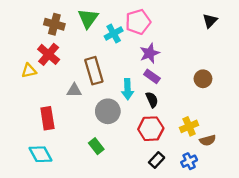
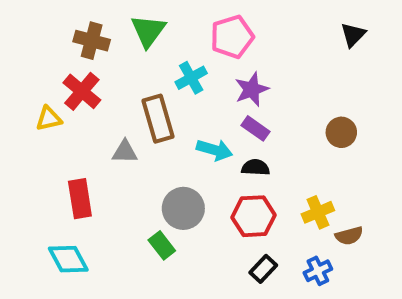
cyan cross: (114, 34) -> (191, 78), moved
cyan arrow: (128, 89) -> (215, 150), turned -72
black semicircle: (152, 100) -> (255, 167), turned -63
gray circle: (108, 111) -> (183, 208), moved

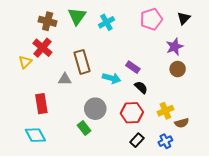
pink pentagon: (232, 37) -> (151, 19), moved
cyan cross: (191, 78) -> (106, 22), moved
purple star: (252, 89) -> (175, 47), moved
yellow triangle: (49, 119) -> (25, 62), turned -32
black semicircle: (255, 167) -> (141, 87), moved, turned 40

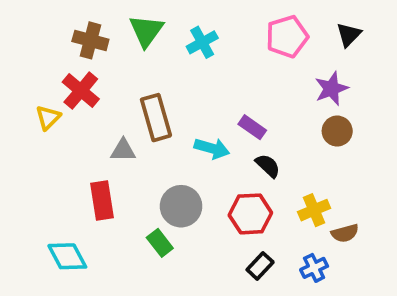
red rectangle: (41, 104) -> (102, 200), moved

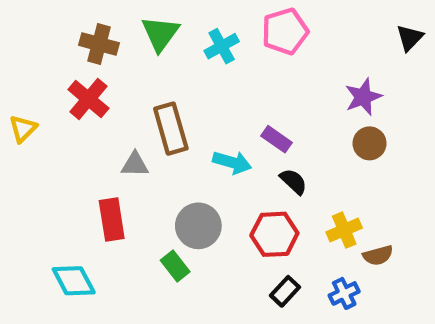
black triangle: (349, 35) -> (410, 38), moved
pink pentagon: (287, 37) -> (285, 31), moved
yellow triangle: (48, 118) -> (23, 129), moved

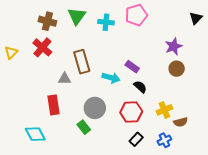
cyan cross: (222, 46) -> (106, 22), turned 35
yellow triangle: (23, 129) -> (11, 52), moved

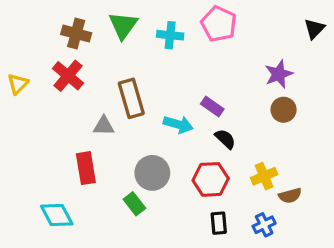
pink pentagon: (136, 15) -> (219, 24), turned -30
black rectangle: (136, 139) -> (219, 223), turned -48

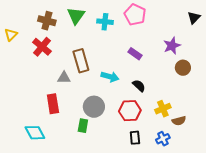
yellow triangle: (18, 84) -> (11, 35), moved
purple rectangle: (212, 106) -> (135, 54), moved
brown circle: (284, 110) -> (183, 68), moved
green rectangle: (134, 204) -> (83, 126), turned 48

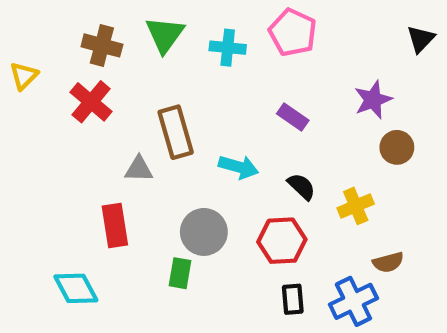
yellow cross: (163, 109) -> (356, 206), moved
blue cross: (163, 139) -> (353, 301), size x1.5

